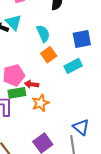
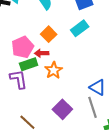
orange square: (49, 55) -> (49, 34), moved

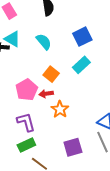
green rectangle: (29, 64) -> (26, 145), moved
purple square: (62, 109) -> (73, 147), turned 36

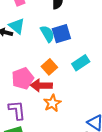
blue square: (82, 37) -> (61, 34), moved
red arrow: (46, 94) -> (41, 86), size x1.5

